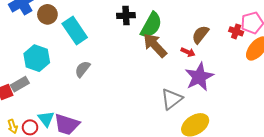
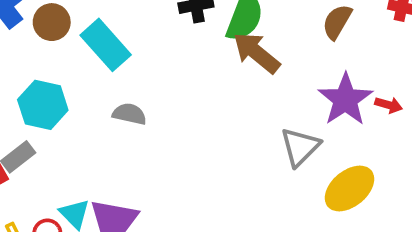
red arrow: (188, 52) -> (389, 105), moved
gray semicircle: (83, 69) -> (129, 114), turned 72

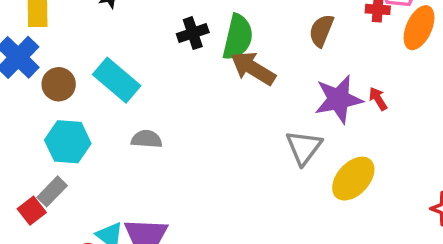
brown circle: (52, 22) -> (59, 84), moved
purple star: (345, 100) -> (339, 99), turned 30
red arrow: (389, 105) -> (378, 99), turned -130

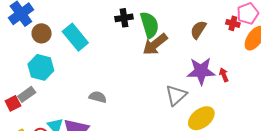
green semicircle: (238, 37) -> (150, 25), turned -40
brown arrow: (253, 68) -> (155, 44), turned -80
gray semicircle: (147, 139) -> (98, 97), moved

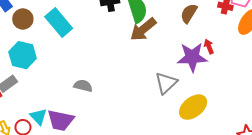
red arrow: (224, 75) -> (209, 47), moved

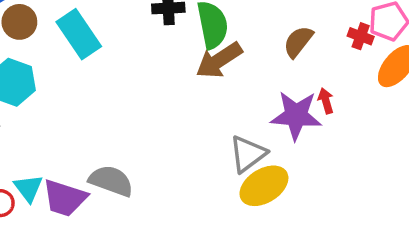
gray semicircle: (83, 86) -> (111, 181), moved, size x1.4
yellow ellipse: (193, 107) -> (264, 186), moved

